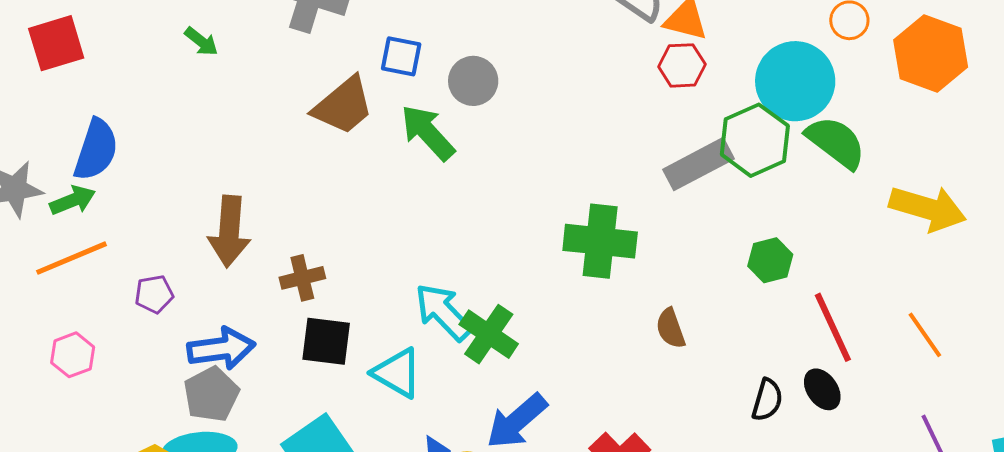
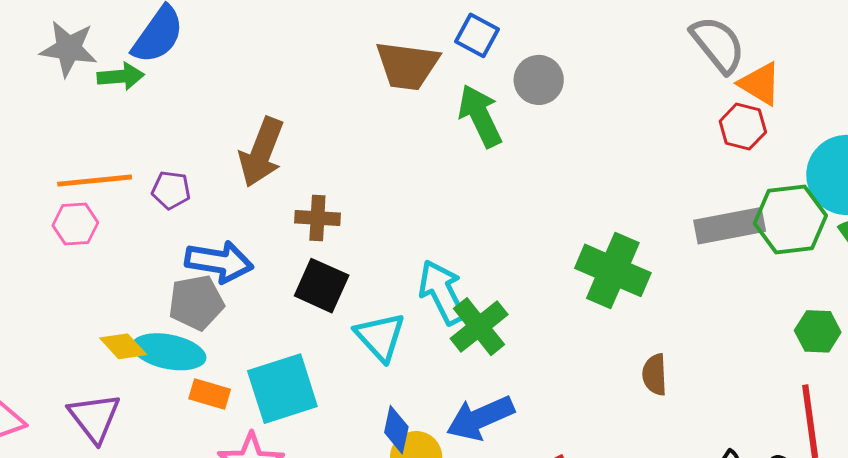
brown trapezoid: (343, 106) -> (407, 66), turned 30
orange line: (71, 258) -> (95, 181), moved
green hexagon: (770, 260) -> (818, 331), moved

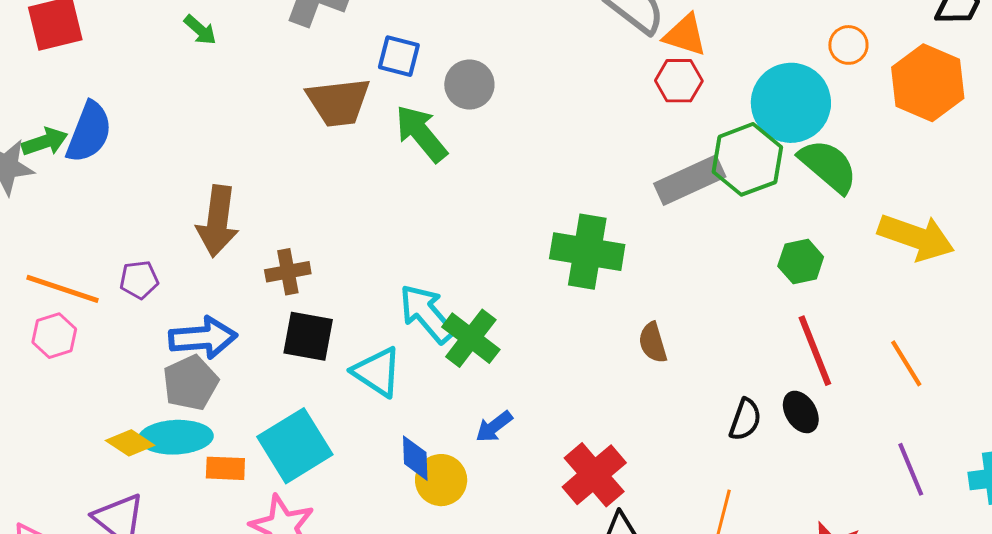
green arrow: (121, 76) -> (45, 142), moved
orange line: (95, 181) -> (63, 289), turned 38
blue arrow: (480, 418) -> (494, 427), size x0.6

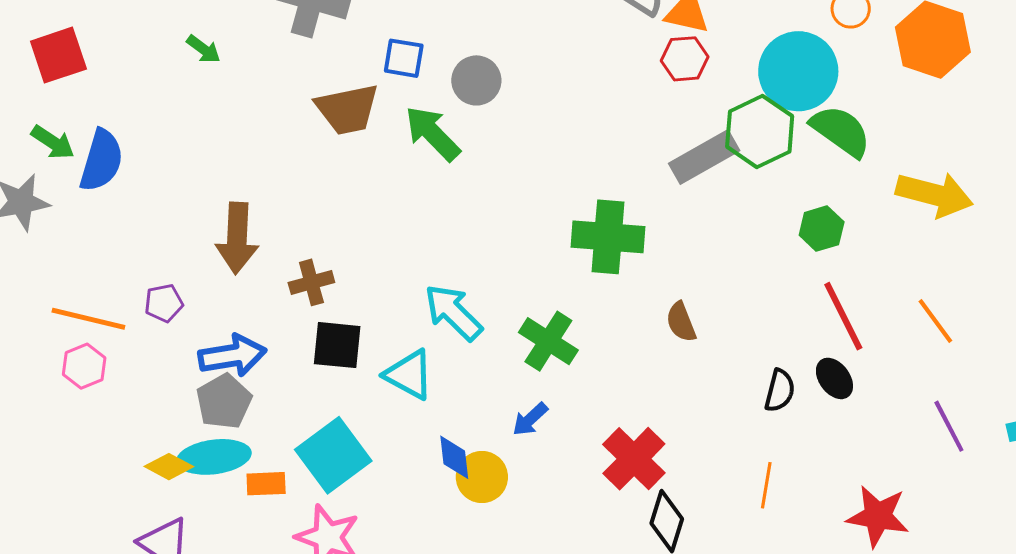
green arrow: (45, 142) -> (53, 142), moved, turned 57
green cross: (471, 338) -> (548, 341), moved

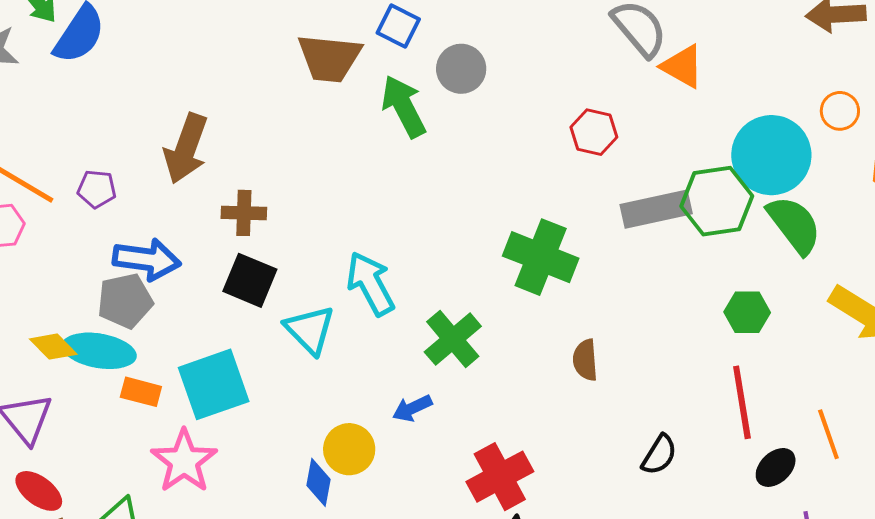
red hexagon: (685, 59) -> (594, 132), moved
black ellipse: (834, 378) -> (776, 467), moved, turned 66
blue diamond: (454, 457) -> (318, 482), moved

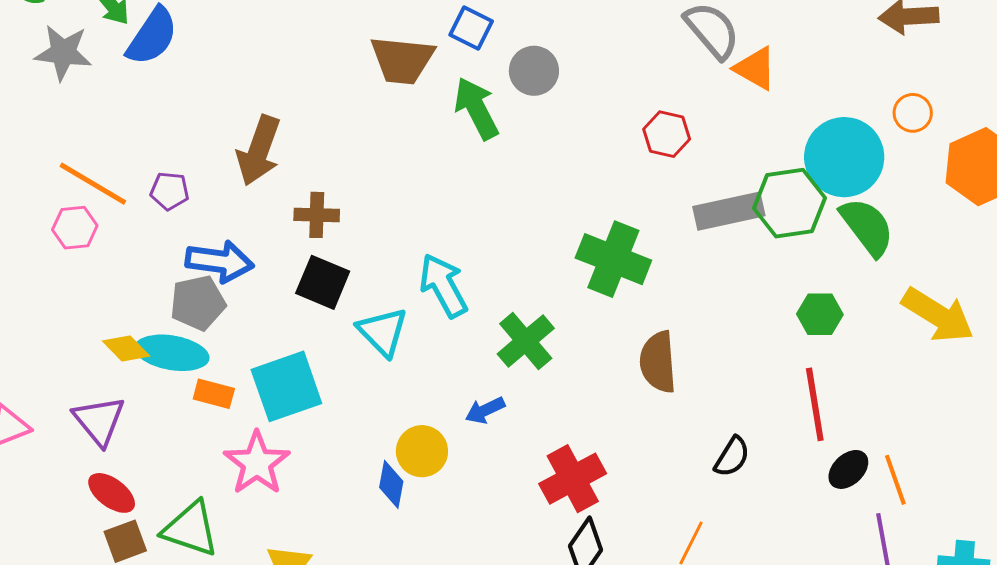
brown semicircle: (585, 360) -> (658, 362), size x1.5
orange line: (828, 434) -> (895, 480), moved

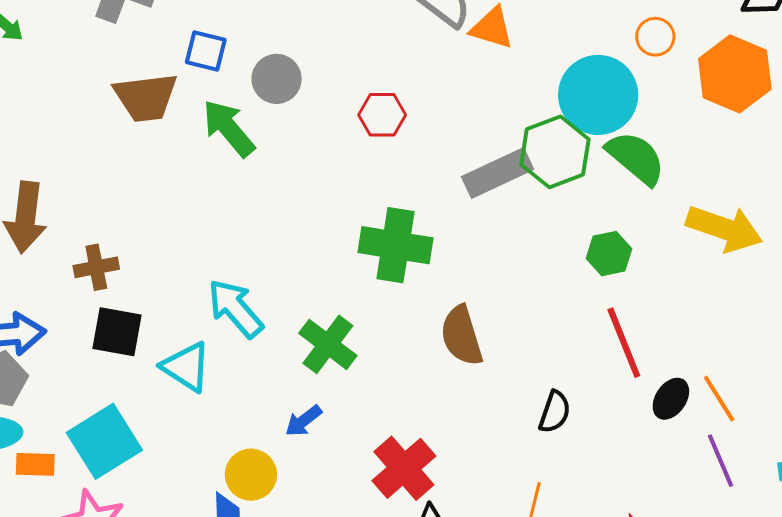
red hexagon: (667, 134) -> (382, 115), moved

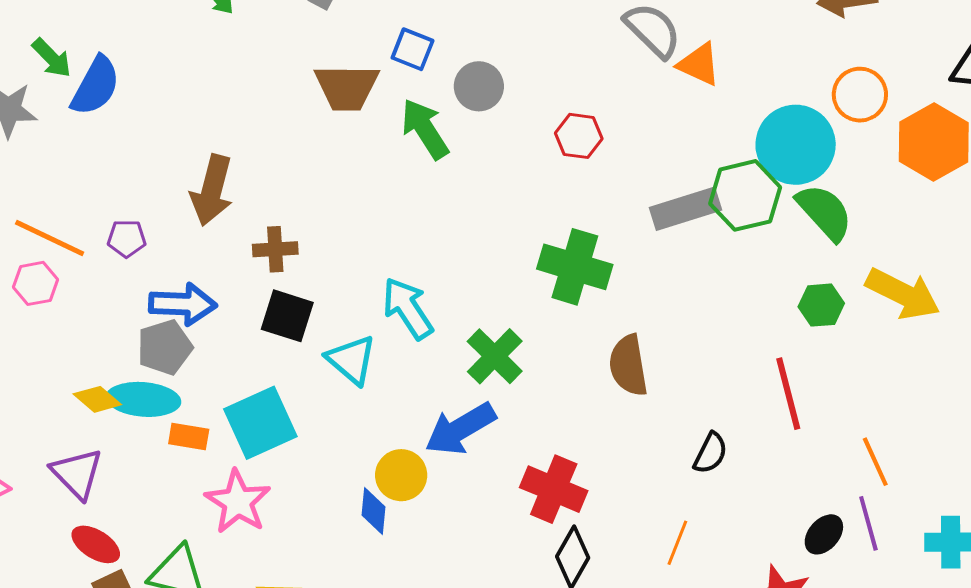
orange circle: (655, 37) -> (860, 95), size x1.4
green hexagon: (609, 254) -> (821, 305), moved
black ellipse: (671, 399) -> (824, 534), moved
blue arrow: (303, 421) -> (460, 429), size x1.8
red cross: (404, 468) -> (554, 489), turned -34

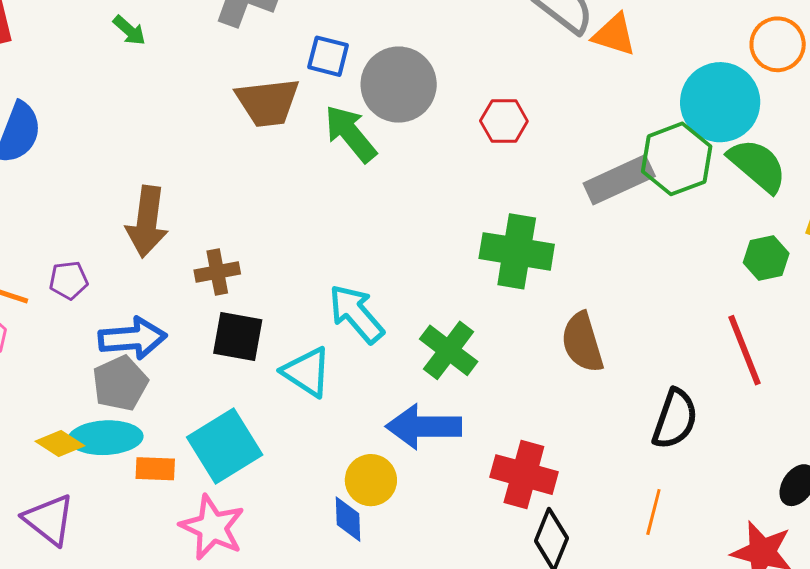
gray circle: (479, 86) -> (399, 85), size x1.5
blue arrow: (460, 429) -> (424, 427), turned 38
black semicircle: (710, 453) -> (675, 419), size x1.4

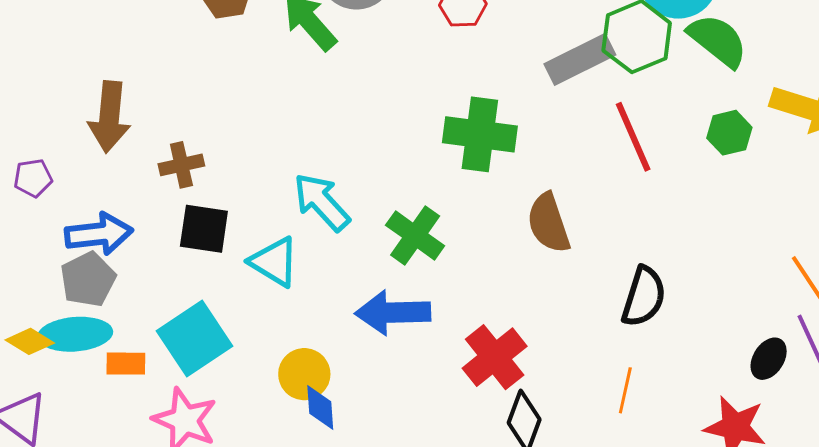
red line: (745, 350) -> (633, 137), moved
red cross: (524, 475) -> (495, 357), turned 38
yellow circle: (371, 480) -> (304, 374), moved

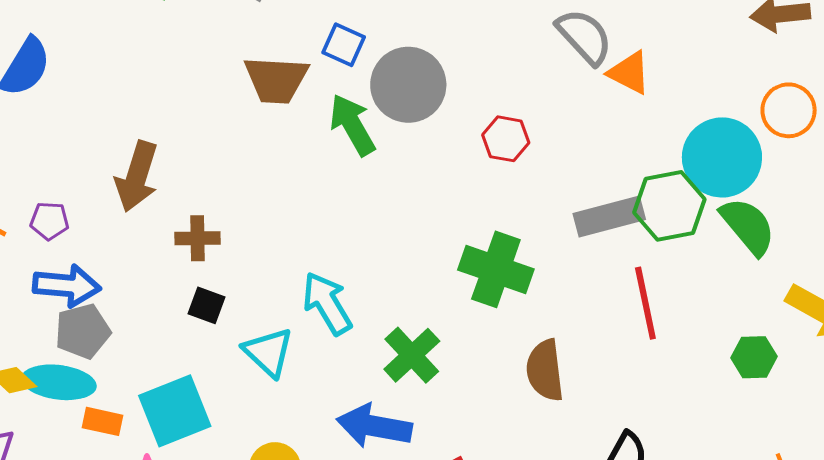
green hexagon: (729, 133) -> (754, 357), moved
black square: (204, 229) -> (206, 305), size x0.7
blue arrow: (99, 234) -> (67, 286), moved

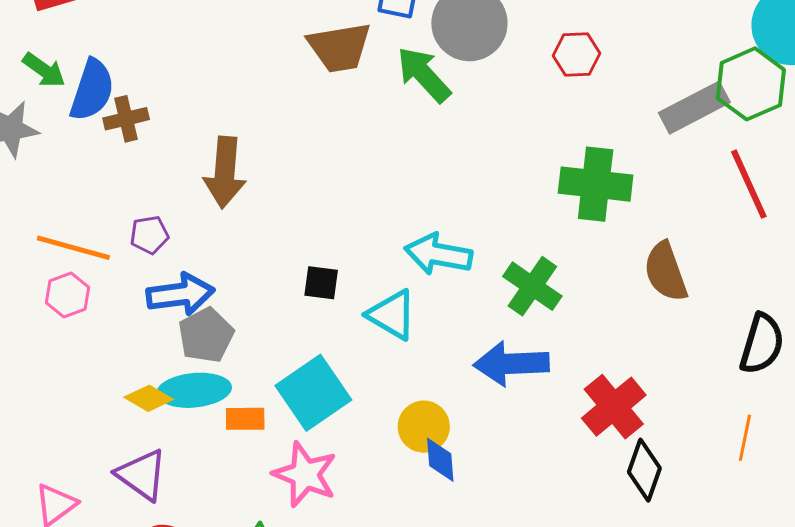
brown cross: (197, 238) -> (126, 119), moved
cyan arrow: (327, 303) -> (438, 254), turned -36

